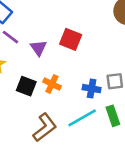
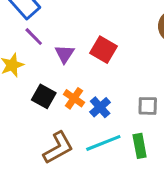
blue cross: (92, 89) -> (100, 107), moved, turned 30

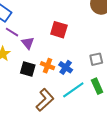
purple triangle: (65, 54) -> (28, 43), moved

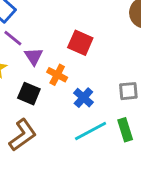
orange cross: (47, 66) -> (57, 75), moved
brown L-shape: (45, 100) -> (23, 135), moved

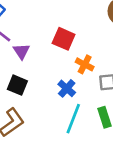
orange cross: (57, 75) -> (85, 64), moved
cyan line: (91, 131) -> (73, 119), turned -40

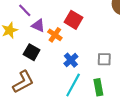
purple triangle: (21, 51) -> (38, 26), turned -40
orange cross: (85, 64) -> (55, 35), moved

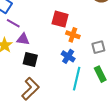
purple triangle: (38, 26) -> (23, 39), moved
orange cross: (55, 35) -> (73, 35), moved

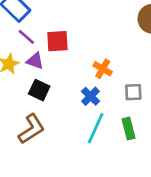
red square: (60, 19) -> (57, 41), moved, turned -30

